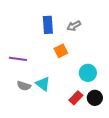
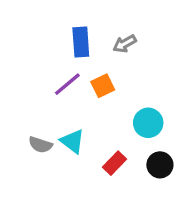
purple line: (18, 59) -> (67, 84), moved, turned -48
red rectangle: (76, 98) -> (114, 163), moved

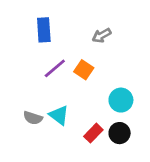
blue rectangle: (81, 42) -> (44, 30), moved
orange square: (103, 86) -> (84, 70), turned -30
black circle: (160, 165) -> (120, 133), moved

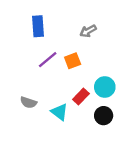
orange square: (84, 70) -> (73, 61), turned 35
cyan triangle: (59, 115) -> (59, 112), moved
red rectangle: (93, 133) -> (81, 97), moved

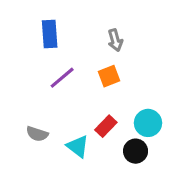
gray arrow: (88, 31) -> (115, 40), turned -77
orange square: (73, 61) -> (109, 76), moved
cyan circle: (105, 87) -> (148, 123), moved

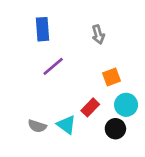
orange square: (109, 76) -> (111, 77), moved
gray semicircle: (37, 134) -> (37, 126), moved

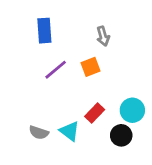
orange square: (111, 77) -> (90, 67), moved

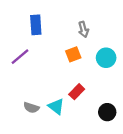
purple line: (56, 70) -> (20, 57), moved
cyan circle: (132, 110) -> (106, 58), moved
black circle: (121, 135) -> (107, 112), moved

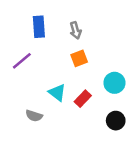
gray arrow: (83, 29) -> (75, 30), moved
cyan circle: (106, 58) -> (114, 83), moved
cyan triangle: (56, 106) -> (57, 93), moved

